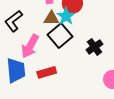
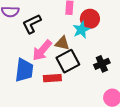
brown triangle: (51, 18) -> (62, 43), moved
black square: (60, 36) -> (68, 61), moved

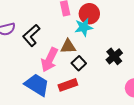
cyan star: (81, 30) -> (84, 27), turned 30
black square: (68, 61) -> (79, 63), size x0.6
blue trapezoid: (24, 70) -> (37, 85), turned -50

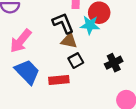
black L-shape: (31, 35) -> (63, 23), moved, turned 95
pink arrow: (50, 60) -> (21, 41), moved

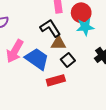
cyan star: (90, 25) -> (85, 27), moved
blue trapezoid: (27, 72) -> (37, 59), moved

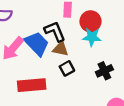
blue trapezoid: (37, 59) -> (37, 44), moved
red rectangle: (56, 80) -> (32, 85), moved, size x1.4

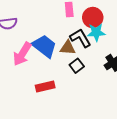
black L-shape: (55, 31) -> (80, 38), moved
red rectangle: (32, 85) -> (45, 86), size x0.7

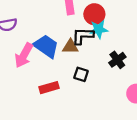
black L-shape: (80, 38) -> (83, 36), turned -55
black square: (77, 66) -> (81, 74), moved, turned -32

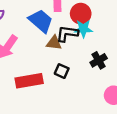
blue trapezoid: (46, 46) -> (41, 21), moved
red rectangle: (49, 88) -> (29, 81), size x1.4

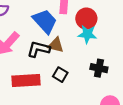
black L-shape: (67, 34) -> (39, 49), moved
black cross: (99, 60) -> (99, 68), turned 35

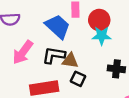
brown triangle: (56, 45) -> (70, 61), moved

